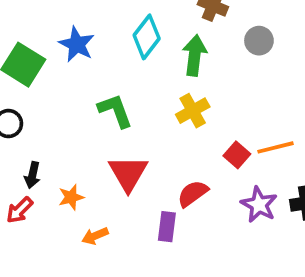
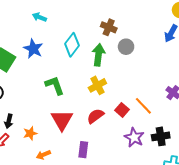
gray circle: (259, 41) -> (126, 47), moved
orange line: (276, 147) -> (143, 106), turned 60
red semicircle: (193, 194) -> (95, 116), moved

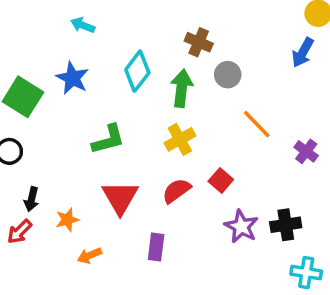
green L-shape: (55, 85) -> (108, 139), turned 95
orange line: (143, 106) -> (257, 124), moved

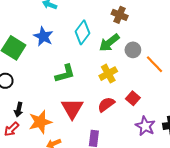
gray circle: (228, 75) -> (133, 50), moved
green arrow: (182, 88) -> (109, 43), turned -135
orange star: (67, 220) -> (40, 122), size x1.6

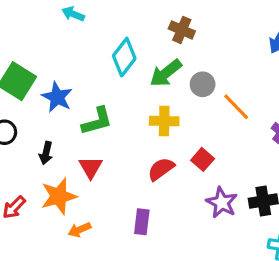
blue star: (43, 37) -> (57, 97), moved
yellow cross: (108, 74) -> (164, 121), turned 30
red triangle: (72, 109) -> (91, 167), moved, size x0.7
black arrow: (19, 110) -> (46, 153), moved

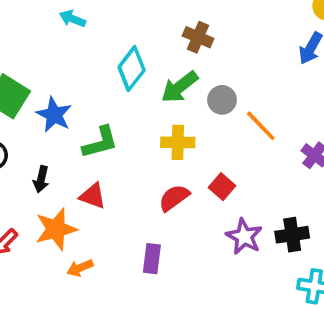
red triangle: (91, 167) -> (93, 196), turned -40

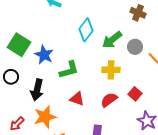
brown cross: (198, 37) -> (138, 13), moved
black arrow: (41, 179) -> (37, 90), size x1.5
red triangle: (93, 196) -> (77, 99), moved

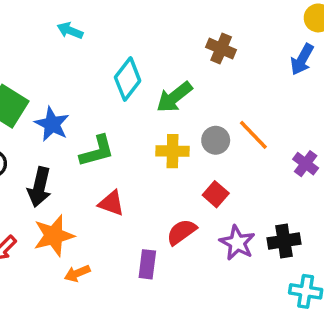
gray circle: (135, 47) -> (216, 140), moved
red semicircle: (109, 100) -> (181, 232), moved

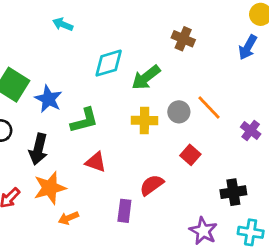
cyan diamond: (128, 79) -> (109, 63), turned 36
red square: (216, 194) -> (190, 155), moved
purple star: (237, 243) -> (203, 231), moved

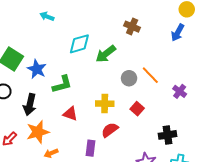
yellow cross: (144, 120) -> (105, 104), moved

